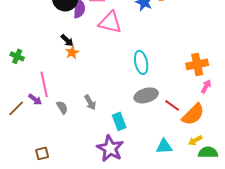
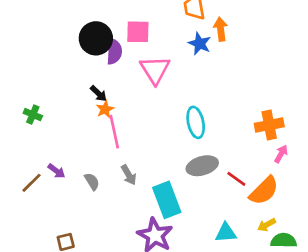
pink triangle: (110, 22) -> (155, 70), turned 45
pink line: (44, 84) -> (114, 132), moved
cyan rectangle: (119, 121) -> (167, 200), size x1.5

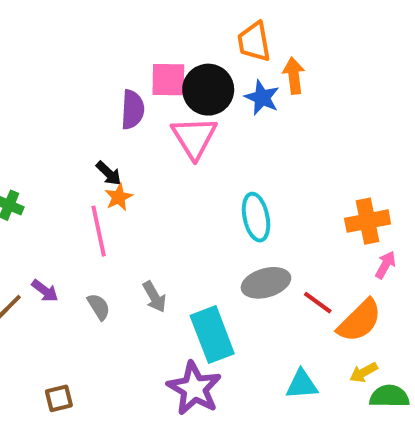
black circle: (96, 38) -> (208, 90), moved
pink line: (114, 132) -> (99, 231), moved

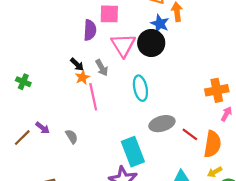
black circle: (208, 90) -> (151, 43), moved
cyan ellipse: (256, 217) -> (140, 88), moved
pink line: (99, 231) -> (93, 97), moved
gray arrow: (154, 297) -> (102, 68), moved
orange semicircle: (360, 321) -> (212, 144), turned -36

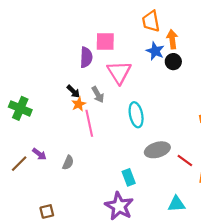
black circle: (151, 43) -> (173, 62), moved, size x0.6
green cross: (23, 82) -> (20, 108), size x1.5
gray semicircle: (72, 137) -> (68, 163), turned 56
cyan rectangle: (133, 152) -> (129, 177), size x0.6

